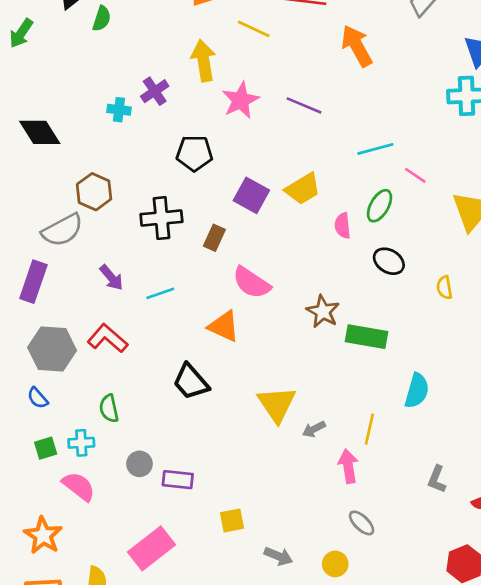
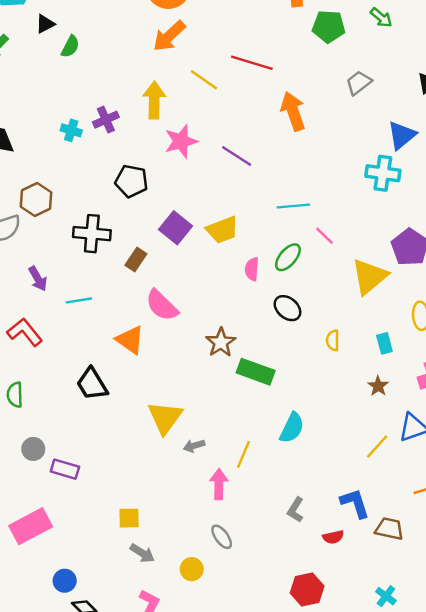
yellow square: (232, 521) -> (129, 518), moved

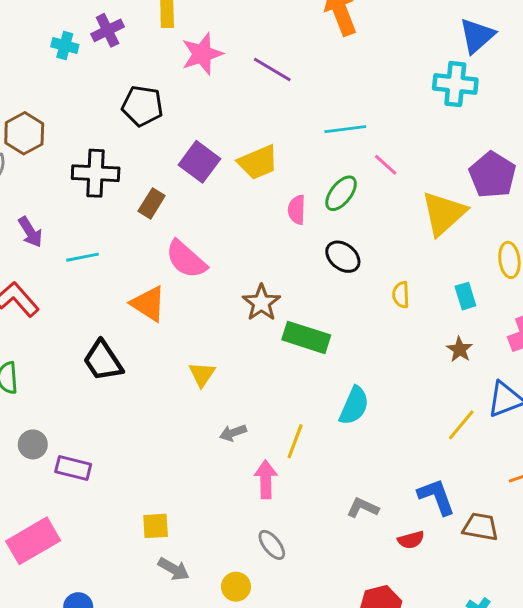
yellow triangle: (165, 418) -> (202, 374), moved, size x0.6
gray L-shape: (296, 510) -> (363, 508), turned 85

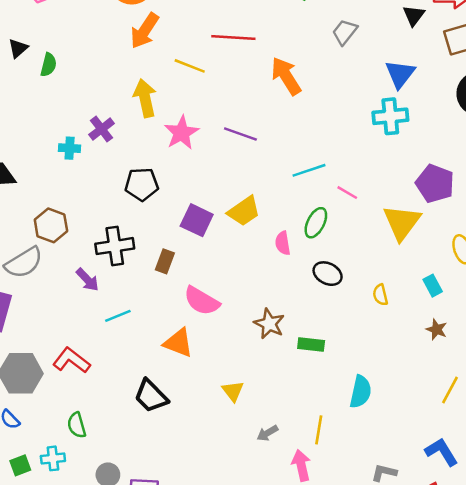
purple arrow: (30, 232) -> (87, 280), moved
green rectangle: (306, 337) -> (311, 345), size x0.7

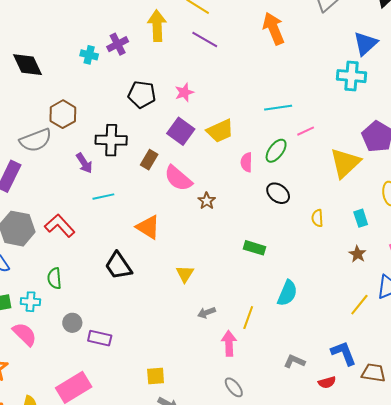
pink star: (182, 133) -> (184, 92), moved, size x0.7
purple line: (240, 134) -> (205, 39), moved
pink line: (347, 193) -> (306, 131), turned -66
pink semicircle: (202, 301) -> (178, 178), moved
brown star: (269, 324) -> (207, 201), moved, size x0.7

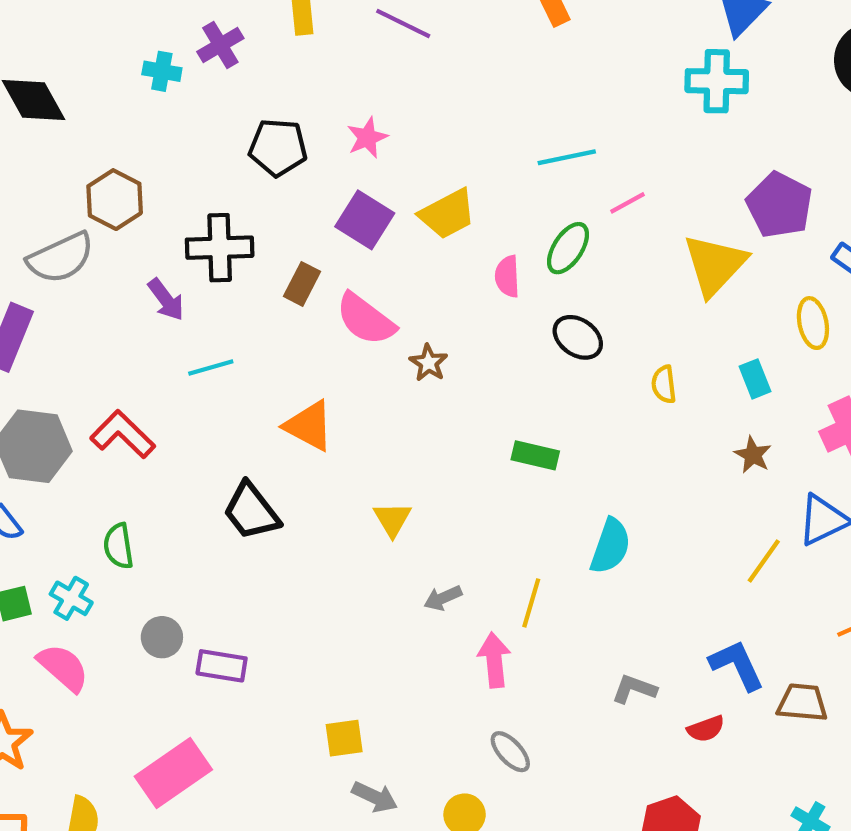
cyan cross: (30, 302) -> (71, 598), turned 30

